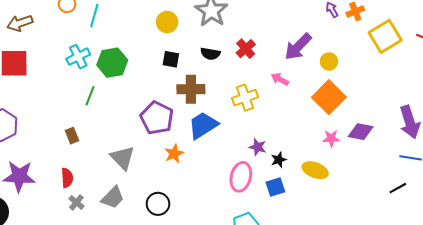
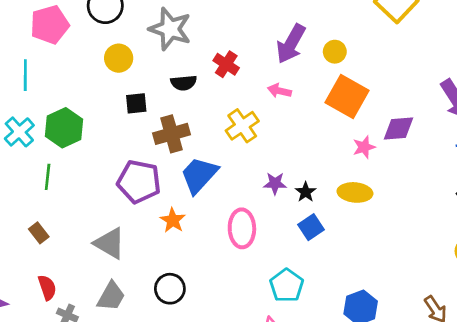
pink ellipse: (241, 177) -> (242, 228), moved

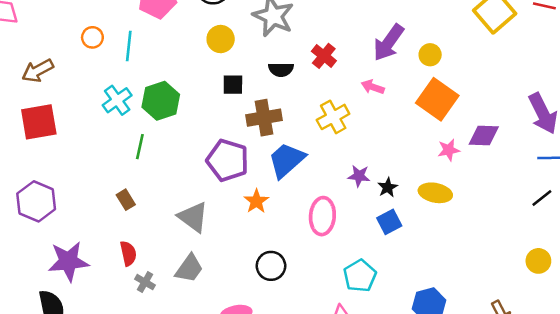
black circle: (170, 289) -> (271, 266), moved

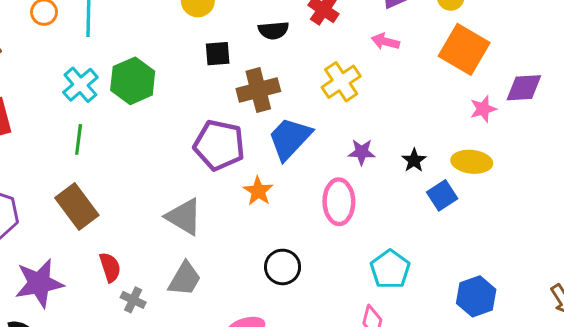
green line: (140, 147) -> (79, 139), moved
purple star: (359, 176) -> (362, 152), moved
brown rectangle: (126, 200) -> (77, 207), moved, size x1.8
blue square: (389, 222) -> (442, 195), moved

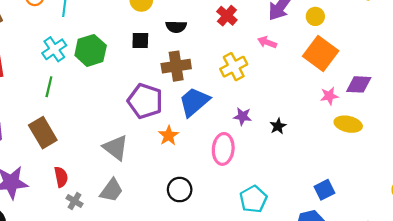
black semicircle: (273, 30) -> (176, 27), moved
black square: (218, 54) -> (140, 40), moved
yellow ellipse: (472, 162) -> (348, 124), moved
blue square: (442, 195) -> (324, 190), moved

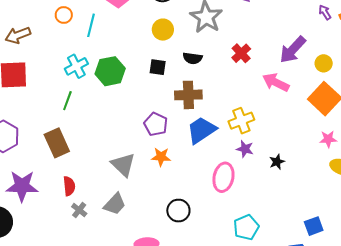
pink arrow: (267, 42) -> (276, 82), size x1.5
yellow cross: (234, 67) -> (241, 121), moved
purple pentagon: (145, 101) -> (156, 124), size x0.7
orange star: (169, 136) -> (161, 157), moved, turned 30

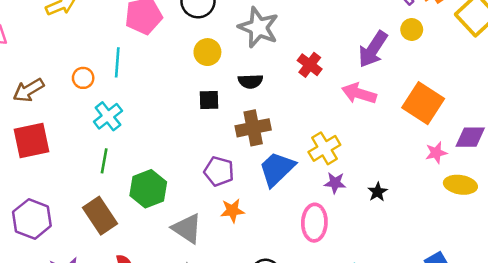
orange circle: (64, 15) -> (83, 78), moved
yellow circle: (324, 63) -> (412, 29), moved
green hexagon: (110, 71) -> (148, 189), moved

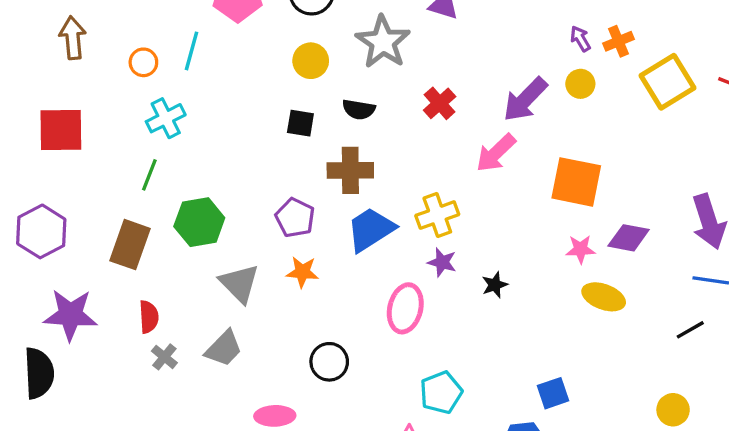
brown arrow: (28, 90) -> (73, 38), moved, turned 104
pink arrow: (359, 93) -> (496, 153), turned -72
orange square: (423, 103) -> (576, 182), turned -33
brown rectangle: (100, 216) -> (130, 245), turned 42

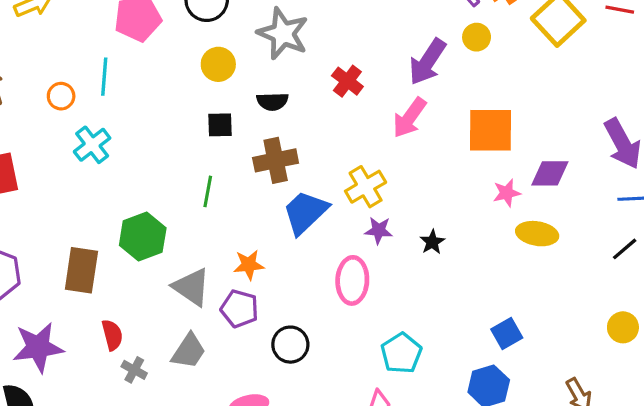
green line: (149, 175) -> (208, 191), moved
purple pentagon: (295, 218) -> (240, 309), moved

